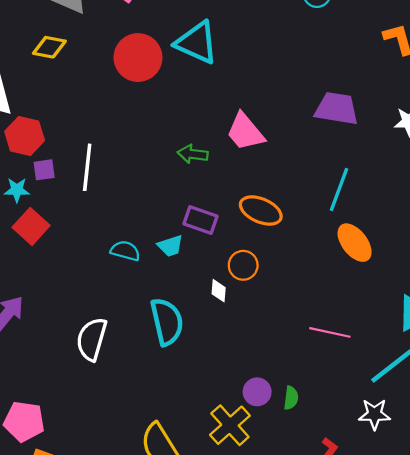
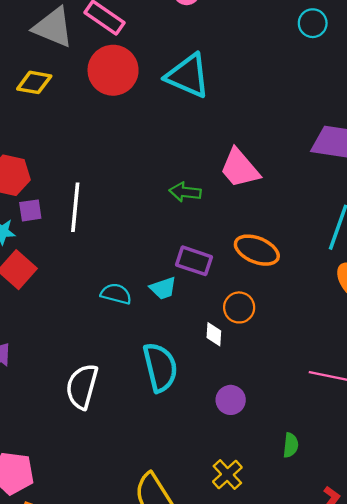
red circle: (138, 58) -> (113, 70), moved
purple circle: (257, 392) -> (231, 400), moved
yellow cross: (230, 425) -> (227, 475), size x0.7

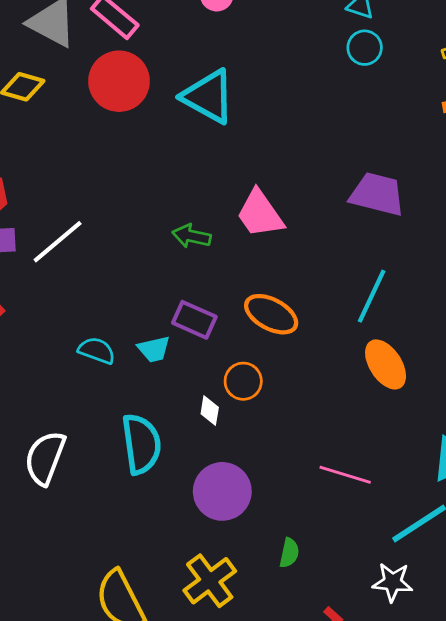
white line: (75, 207) -> (58, 242), turned 39
purple circle: (231, 400) -> (222, 491), size x1.6
yellow cross: (227, 475) -> (210, 581), size x1.4

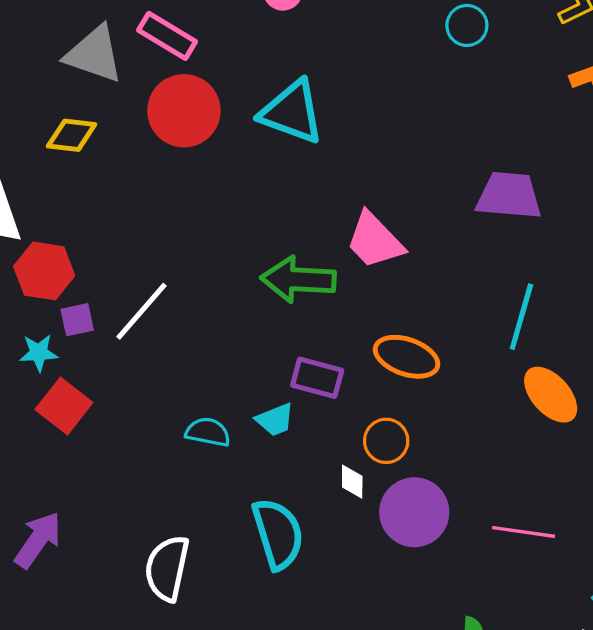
green arrow: (192, 236) -> (298, 280), size x1.6
purple circle: (222, 491) -> (414, 512), moved

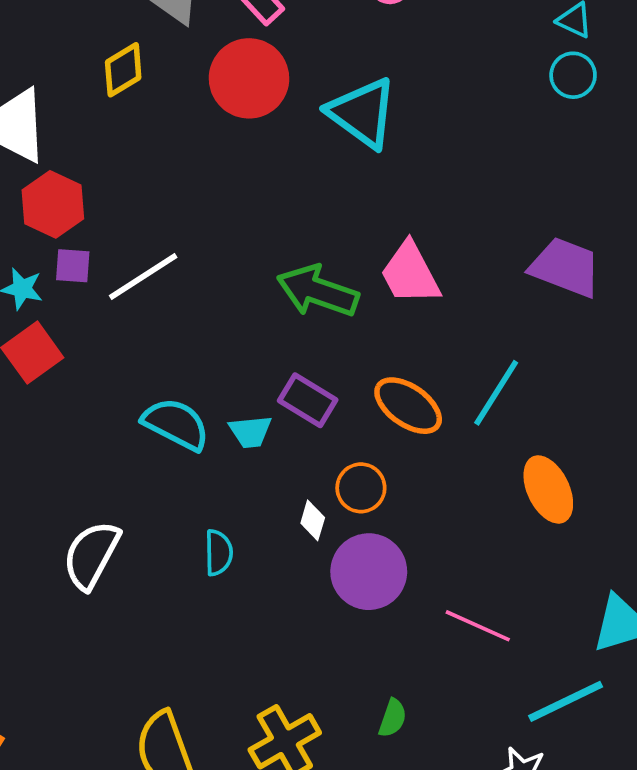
yellow diamond: (72, 135) -> (123, 70), turned -54
cyan line: (521, 317) -> (496, 393), moved
cyan semicircle: (208, 432) -> (176, 424), size x1.4
cyan semicircle: (278, 534) -> (219, 553), size x0.6

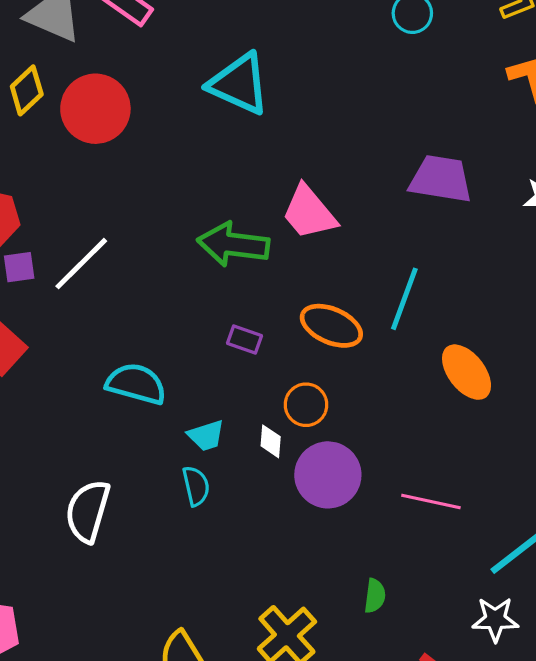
red circle: (249, 78) -> (95, 109), moved
purple rectangle: (308, 400) -> (244, 339), size x0.7
cyan trapezoid: (250, 432) -> (206, 436), moved

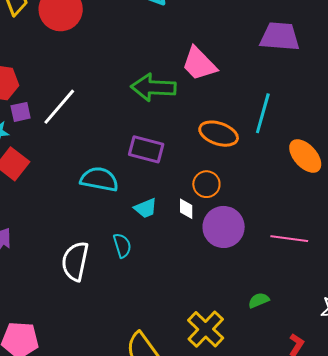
purple rectangle: (244, 339) -> (146, 149), moved, size x1.6
cyan semicircle: (196, 486) -> (122, 245), moved
green semicircle: (375, 596) -> (259, 300), turned -115

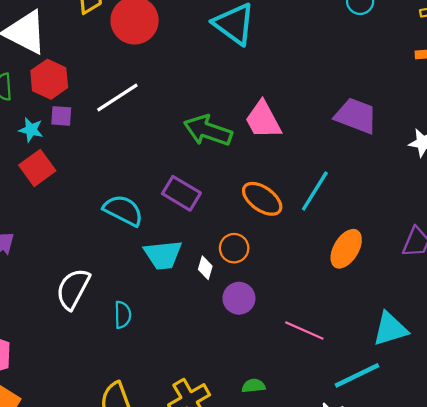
white line: (59, 107) -> (117, 97), moved
orange ellipse: (305, 156) -> (346, 249), turned 57
cyan trapezoid: (146, 208) -> (163, 255), size x1.5
purple circle: (224, 227) -> (239, 298), size x0.7
cyan semicircle: (122, 245) -> (123, 315), moved

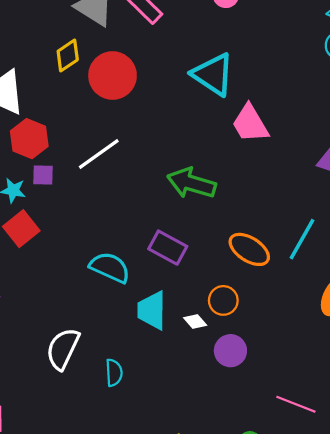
pink trapezoid: (263, 120) -> (250, 124), moved
cyan trapezoid: (163, 255) -> (152, 310), turned 99
white diamond: (205, 268) -> (195, 321), turned -55
pink line: (304, 330) -> (296, 404), moved

